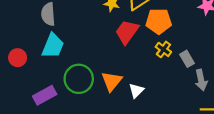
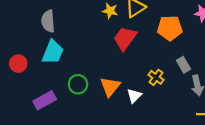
orange pentagon: (159, 21) -> (170, 28), moved
yellow cross: (163, 49) -> (156, 77), moved
green circle: (79, 79) -> (78, 84), size x0.7

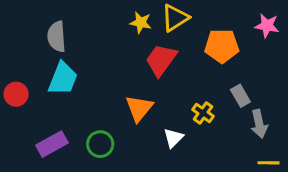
green circle: (78, 84) -> (100, 144), moved
orange triangle: (110, 87) -> (139, 108), moved

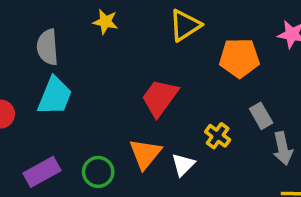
yellow star: (141, 23) -> (105, 22), moved
red trapezoid: (161, 60) -> (160, 98), moved
orange triangle: (139, 108) -> (145, 154), moved

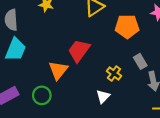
orange triangle: (145, 154) -> (58, 70), moved
white triangle: (183, 165) -> (103, 96), moved

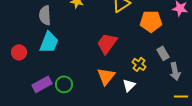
orange triangle: (58, 70) -> (106, 76), moved
green circle: (42, 95) -> (64, 84), moved

